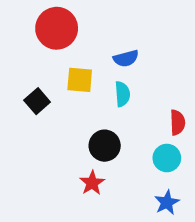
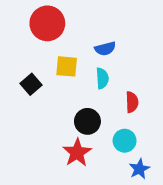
red semicircle: (178, 122) -> (132, 102), moved
cyan circle: (167, 158) -> (125, 141), moved
red star: (92, 183) -> (77, 153), size x1.4

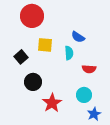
blue semicircle: (105, 49) -> (78, 37), moved, turned 48
red semicircle: (132, 102) -> (89, 69), turned 96
black circle: (87, 121) -> (33, 82), moved

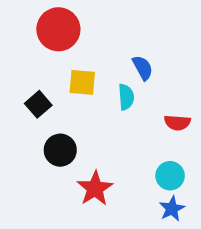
blue semicircle: (78, 37) -> (143, 68), turned -152
red semicircle: (89, 69) -> (177, 123), moved
cyan circle: (84, 95) -> (170, 176), moved

